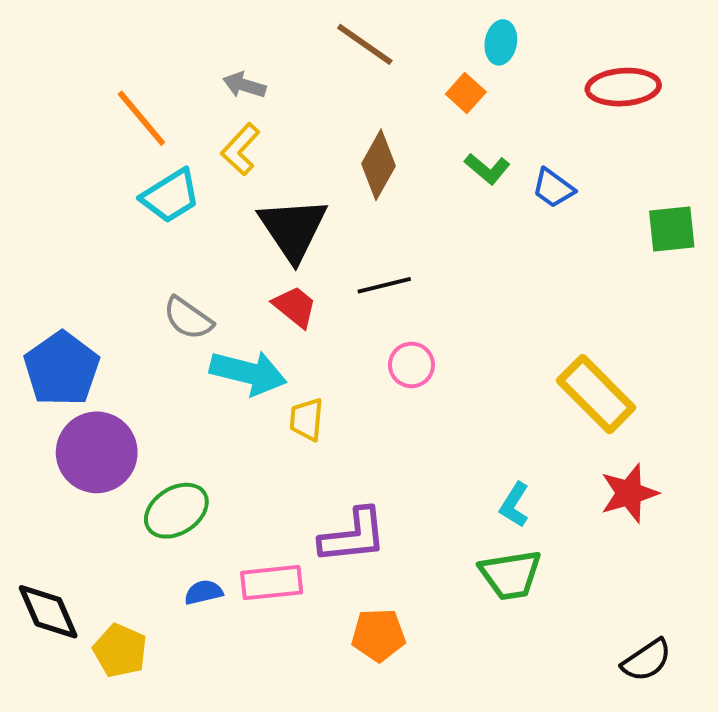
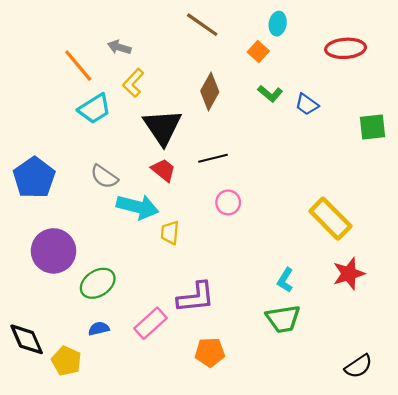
gray arrow: (244, 85) -> (119, 47), moved
blue pentagon: (62, 369) -> (34, 178), moved
pink rectangle: (272, 583) -> (151, 323), turned -36
blue semicircle: (204, 592) -> (99, 329), moved

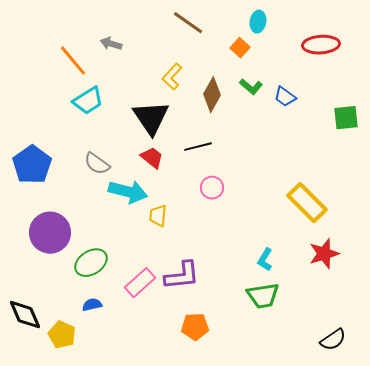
yellow L-shape: (133, 83) -> (172, 77), moved
brown diamond: (210, 91) -> (212, 95), moved
pink rectangle: (151, 323) -> (140, 283), moved

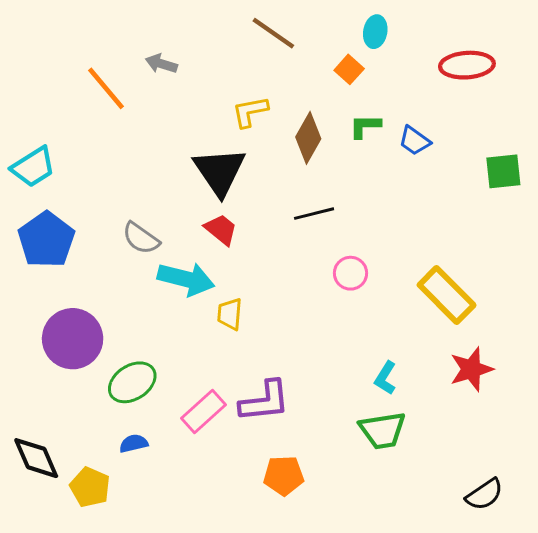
yellow L-shape: (172, 77) -> (250, 112), turned 36
green L-shape: (251, 87) -> (365, 126), turned 140
cyan trapezoid: (88, 101) -> (33, 167), moved
black line: (198, 147) -> (314, 214), moved
pink circle: (212, 188) -> (350, 273), moved

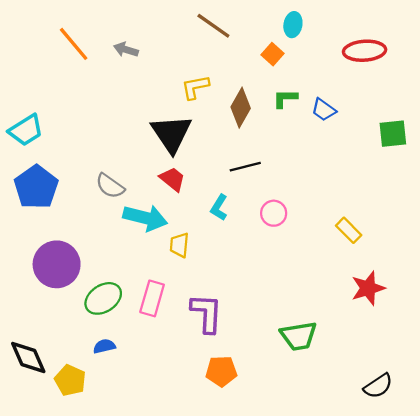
orange line: (106, 88) -> (74, 44), moved
yellow rectangle: (447, 295) -> (349, 230), size x0.6
cyan L-shape: (385, 378) -> (219, 208), moved
purple L-shape: (265, 401) -> (207, 313), turned -81
pink rectangle: (204, 411) -> (152, 298), moved, turned -32

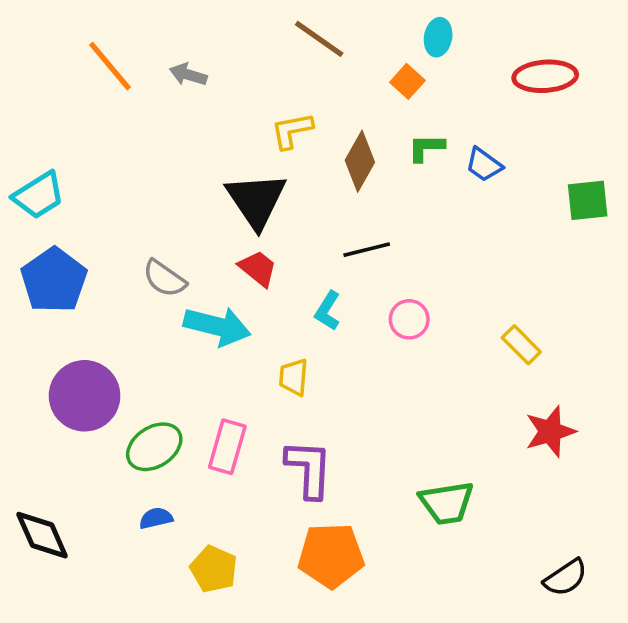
yellow trapezoid: (179, 245) -> (294, 377), moved
orange pentagon: (221, 371) -> (331, 556), size x1.4
yellow pentagon: (70, 380) -> (214, 569), moved

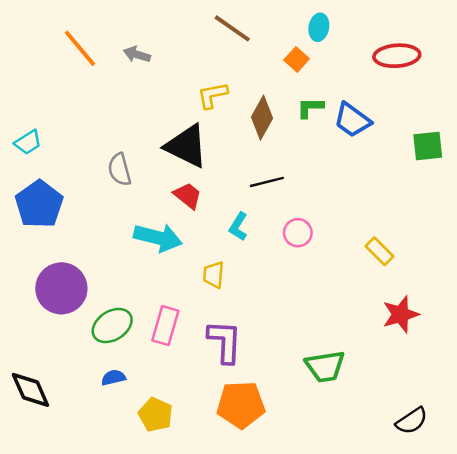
blue trapezoid: (484, 165) -> (352, 120), size x1.4
cyan trapezoid: (39, 195) -> (28, 142), size x0.7
black triangle: (256, 200) -> (186, 146), turned -30
gray semicircle: (164, 279) -> (120, 170), moved, turned 40

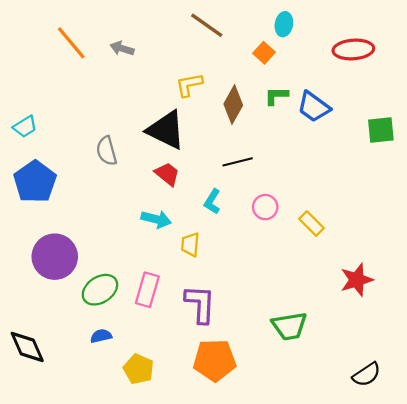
cyan arrow: (158, 238) -> (156, 219), moved, size x0.7
yellow rectangle: (379, 251) -> (311, 224), moved

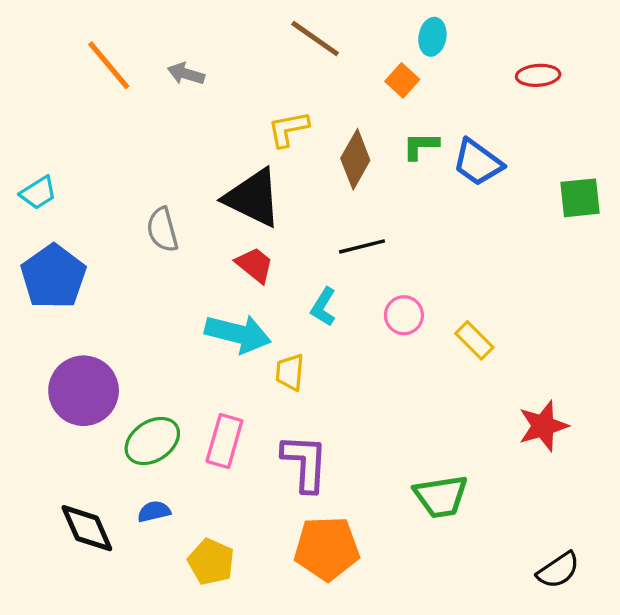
red ellipse: (353, 50) -> (538, 75), size x0.7
cyan arrow: (156, 219) -> (238, 334), size x1.4
black diamond: (27, 347) -> (87, 528), moved

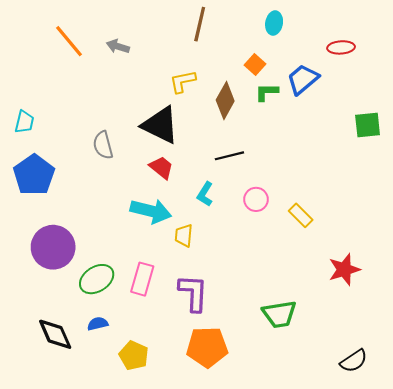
brown line: (315, 38) -> (200, 24), turned 68
orange square: (402, 80) -> (255, 64), moved
blue trapezoid: (478, 163) -> (303, 79), moved, turned 104
cyan trapezoid: (38, 193) -> (24, 122), turned -45

